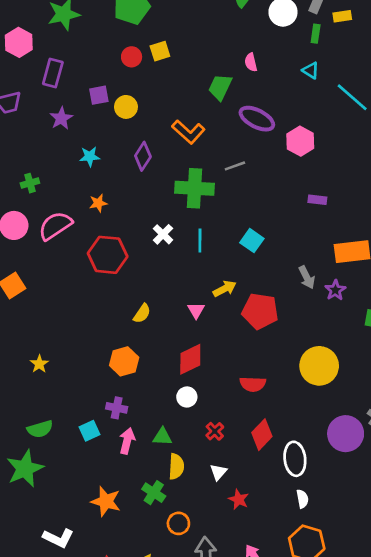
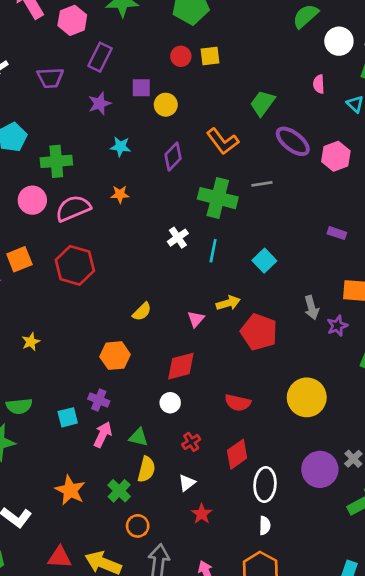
pink semicircle: (251, 62) -> (319, 84), moved
pink hexagon: (300, 141) -> (336, 156), moved
green cross: (30, 183) -> (56, 161), size x1.6
red hexagon: (108, 255) -> (75, 265), moved

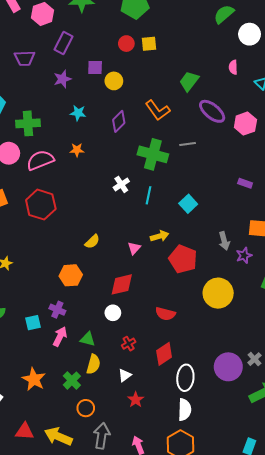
yellow circle: (307, 397) -> (218, 293), moved
white semicircle: (265, 526) -> (185, 410), size x1.5

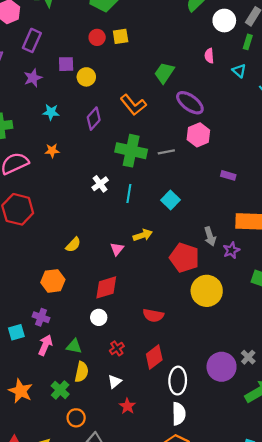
pink hexagon: (245, 124) -> (198, 135), moved
gray line: (188, 144) -> (166, 152), moved
red pentagon: (183, 259) -> (184, 258), moved

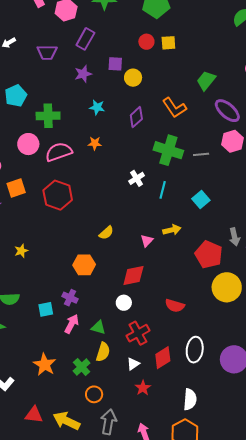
red cross: (117, 348) -> (138, 333), size x1.6
red diamond: (154, 357) -> (163, 358), moved
white ellipse: (178, 381) -> (195, 350), moved

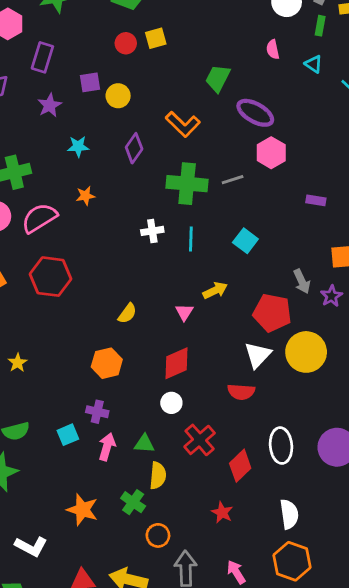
white cross: (137, 178) -> (152, 231), turned 35
white triangle: (133, 364) -> (258, 355), moved, size x1.5

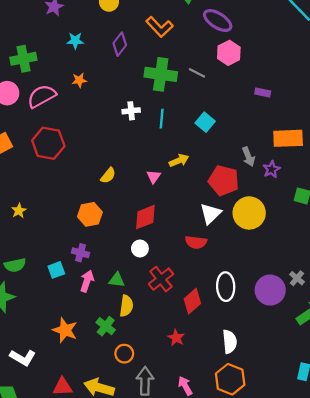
gray line: (233, 180) -> (197, 73), turned 42

